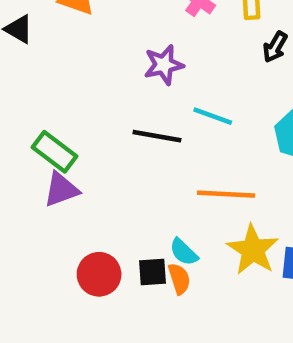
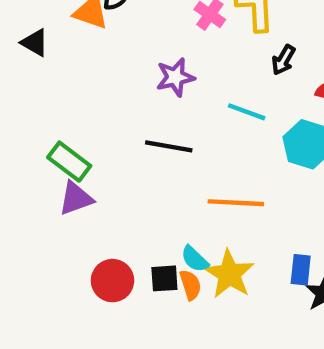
cyan line: (213, 116) -> (247, 112), moved
yellow star: (253, 250) -> (229, 274), moved

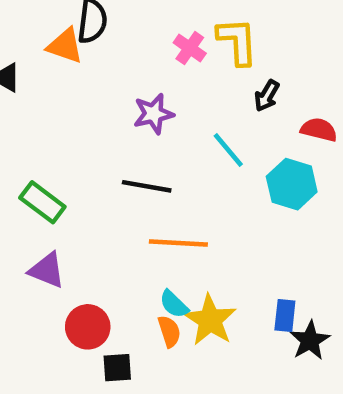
cyan line: (247, 112) -> (228, 150), turned 30
purple triangle: (76, 198) -> (47, 270), moved, turned 42
orange line: (236, 203) -> (178, 243), moved
black square: (164, 278) -> (117, 368), moved

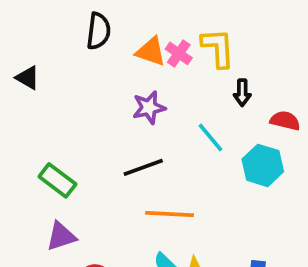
orange triangle: (65, 46) -> (151, 52), moved
black arrow: (267, 96) -> (242, 93), turned -30
black line: (147, 186) -> (143, 167), turned -30
purple triangle: (47, 270) -> (61, 236), turned -40

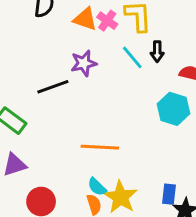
cyan line: (210, 137) -> (132, 57), moved
black line: (143, 167) -> (53, 87), moved

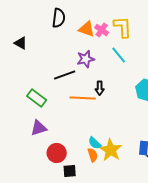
black arrow: (157, 51) -> (100, 88), moved
orange line: (100, 147) -> (83, 98), moved

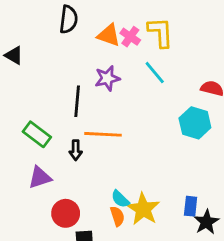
black line: (65, 75) -> (77, 101), turned -65
black arrow: (100, 88) -> (76, 150), moved

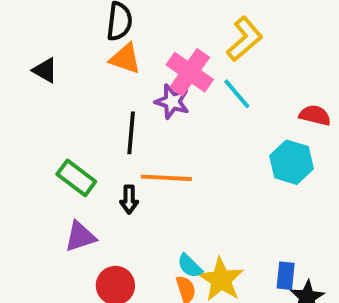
yellow L-shape: (160, 32) -> (245, 39), turned 52
orange triangle: (109, 35) -> (125, 59), moved
pink cross: (130, 37) -> (190, 72), moved, size x1.6
purple star: (107, 78) -> (172, 102), turned 30

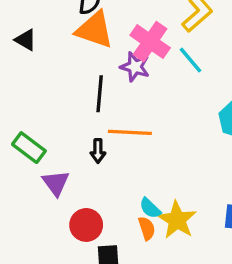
orange triangle: (125, 59) -> (95, 30), size x1.4
green rectangle: (76, 178) -> (29, 148), moved
purple triangle: (80, 237) -> (56, 183), turned -48

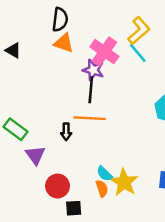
orange triangle: (95, 30) -> (64, 43), size x0.7
cyan line: (190, 60) -> (138, 53), moved
black line: (100, 94) -> (91, 90), moved

